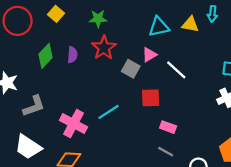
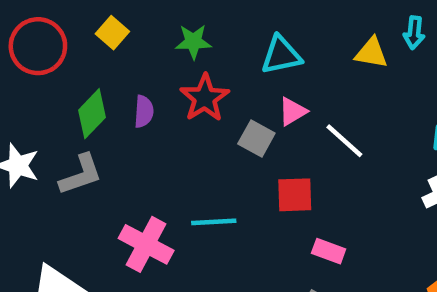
cyan triangle: (159, 27) -> (281, 55), moved
gray L-shape: (34, 106) -> (81, 175), moved
cyan line: (109, 112) -> (214, 222), turned 30

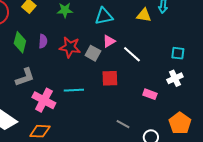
red star: (205, 98) -> (70, 47), moved, turned -30
green diamond: (92, 114) -> (20, 42), turned -30
gray L-shape: (81, 175) -> (25, 77), moved
pink rectangle: (329, 251) -> (150, 94), moved

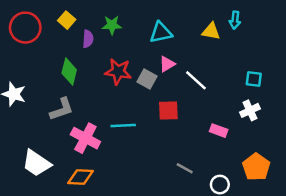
purple semicircle: (43, 41) -> (88, 39), moved
green diamond: (20, 42) -> (69, 72), moved

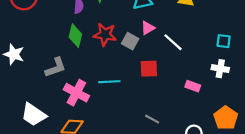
green diamond: (69, 72) -> (75, 36), moved
white cross: (250, 110) -> (220, 69), turned 35
gray line: (185, 168) -> (152, 119), moved

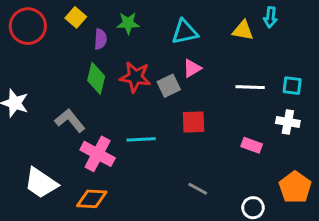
gray square: (130, 41) -> (169, 86), turned 35
white line: (173, 42) -> (250, 87), moved, turned -40
gray L-shape: (56, 67) -> (70, 121), turned -110

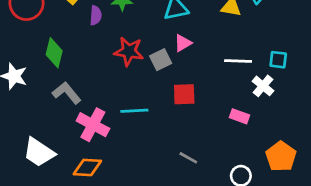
green diamond: (96, 78) -> (54, 53), moved
white cross: (288, 122) -> (263, 86), moved, turned 30

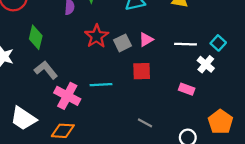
pink triangle: (183, 43) -> (146, 40), moved
red star: (129, 51) -> (97, 36), turned 30
cyan square: (278, 60) -> (218, 43), turned 35

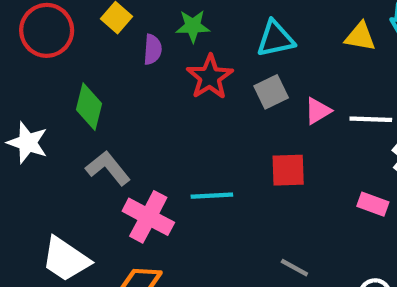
red star: (97, 36) -> (210, 77), moved
pink triangle: (146, 40) -> (318, 111), moved
gray square: (122, 43) -> (271, 92), moved

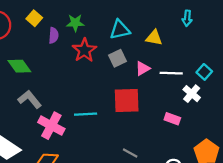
yellow triangle: (360, 37) -> (154, 38), moved
green diamond: (89, 107) -> (19, 66), turned -50
red square: (288, 170) -> (127, 100), size x1.4

